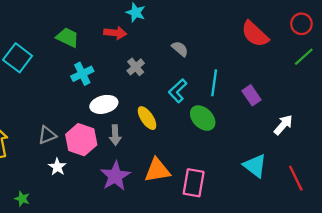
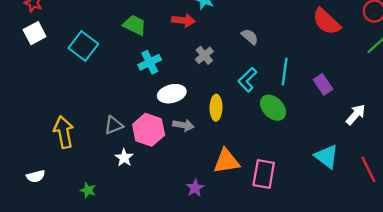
yellow ellipse: (147, 118) -> (216, 108), turned 35
gray arrow: (115, 135) -> (183, 125), turned -78
purple star: (115, 176) -> (195, 188), moved, size x0.6

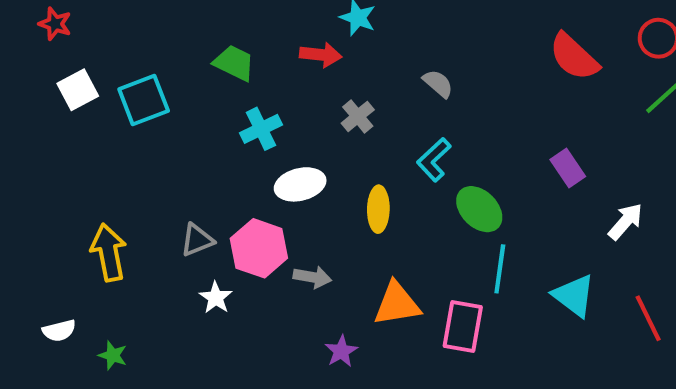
white square: (35, 33) -> (78, 90), moved
cyan square: (83, 46) -> (144, 100), turned 32
cyan line: (285, 72) -> (500, 269), moved
gray arrow: (183, 125) -> (312, 277), moved
green star: (88, 190) -> (113, 355), moved

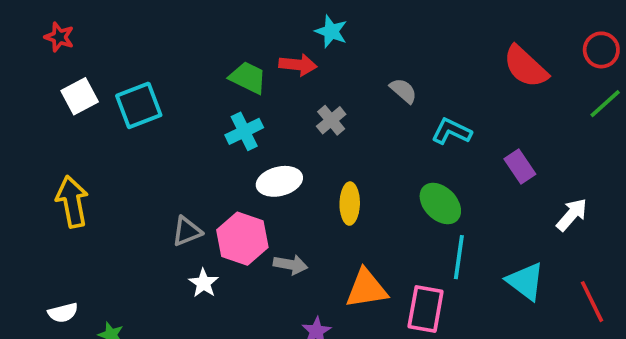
green trapezoid: (234, 63) -> (248, 78), moved
cyan L-shape: (434, 160) -> (451, 131), moved, turned 69
yellow arrow: (109, 252) -> (72, 202), moved

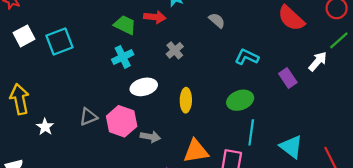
gray semicircle: (403, 91) -> (217, 20), moved
green ellipse: (440, 204) -> (240, 100), turned -65
white arrow: (572, 215) -> (318, 61), moved
white star: (204, 283) -> (45, 127), moved

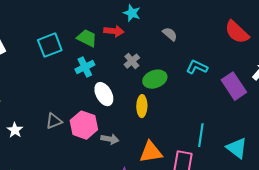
cyan square: (59, 41) -> (50, 45), moved
purple rectangle: (288, 78) -> (234, 86), size x1.5
white ellipse: (144, 87) -> (104, 94), turned 75
green ellipse: (240, 100) -> (155, 79), moved

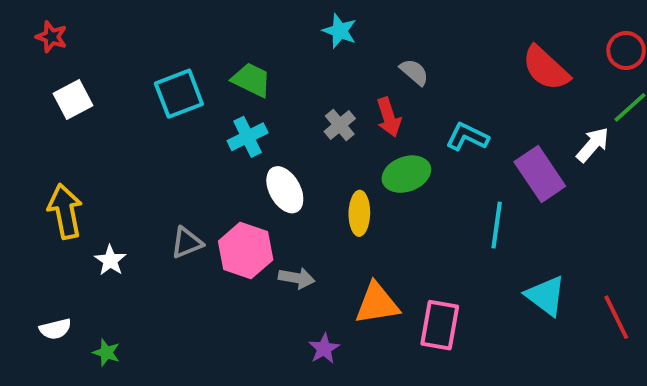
red arrow: (114, 31) -> (389, 117), moved, turned 66
green ellipse: (155, 79) -> (406, 174), moved
cyan line: (201, 135) -> (497, 225), moved

